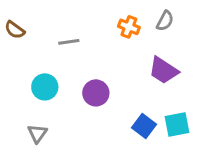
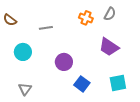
cyan circle: (45, 87) -> (23, 52), moved
blue square: (144, 126) -> (82, 84), moved

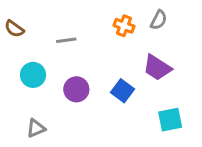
purple circle: (64, 62) -> (76, 89), moved
blue square: (82, 84) -> (123, 91), moved
gray triangle: (25, 89) -> (36, 128), turned 32

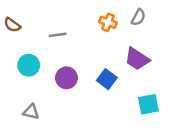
gray triangle: (36, 128) -> (31, 112), turned 36

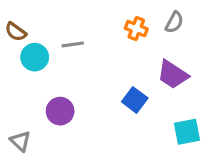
cyan circle: (29, 65) -> (35, 57), moved
purple circle: (66, 78) -> (60, 111), moved
gray triangle: (31, 112) -> (20, 141), moved, turned 30

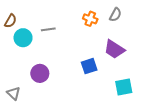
brown semicircle: (16, 32) -> (10, 21), turned -96
blue square: (135, 100) -> (89, 66), turned 35

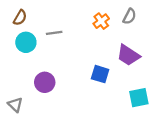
orange cross: (90, 19) -> (101, 21), turned 32
brown semicircle: (10, 21) -> (20, 18), moved
blue square: (89, 66) -> (100, 74), turned 35

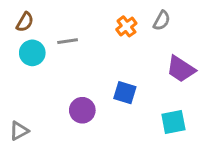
purple trapezoid: (128, 55) -> (181, 69), moved
purple circle: (45, 82) -> (82, 110), moved
gray triangle: (15, 105) -> (19, 131), turned 49

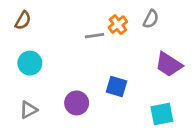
gray line: (68, 41) -> (95, 36), moved
cyan circle: (32, 53) -> (30, 63), moved
gray triangle: (19, 131) -> (28, 110), moved

